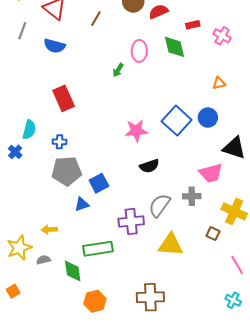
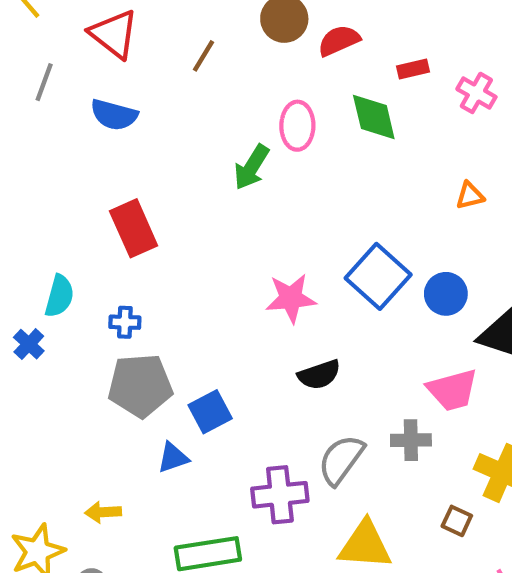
green arrow: (118, 70) -> (252, 167), size x1.5
blue circle: (208, 118) -> (446, 294), moved

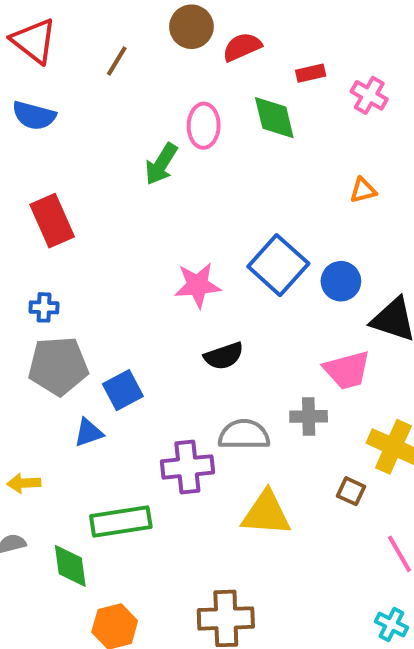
gray semicircle: (341, 460) -> (244, 435), turned 54

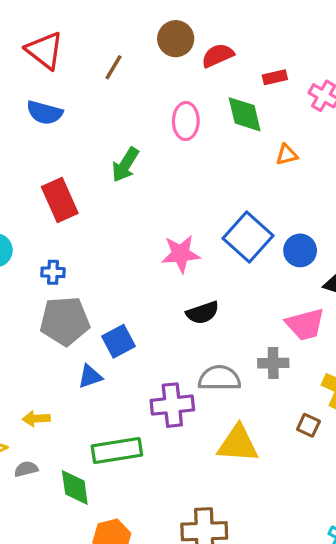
green arrow: (161, 164) -> (125, 165), moved
orange triangle: (363, 190) -> (287, 155), moved

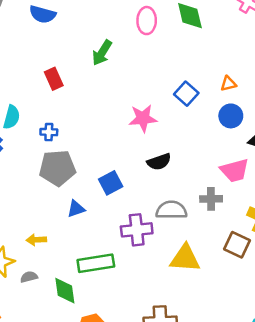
orange triangle: (287, 155) -> (228, 84), moved
red rectangle: (60, 200) -> (54, 79), size x0.7
blue square: (248, 237) -> (186, 94), moved, size x0.7
blue square: (119, 341) -> (111, 183), moved
brown square: (308, 425) -> (237, 245), size x1.5

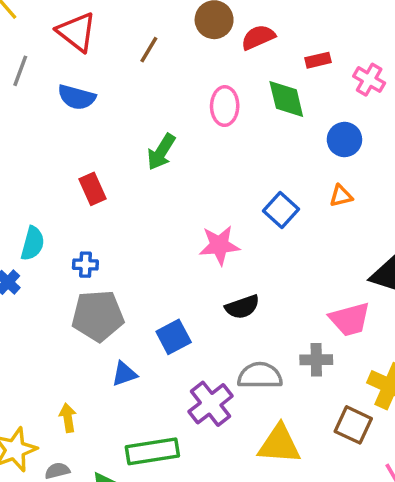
blue circle: (231, 116) -> (344, 139), moved
purple cross: (137, 230) -> (211, 404), turned -32
yellow arrow: (36, 240) -> (68, 418), turned 84

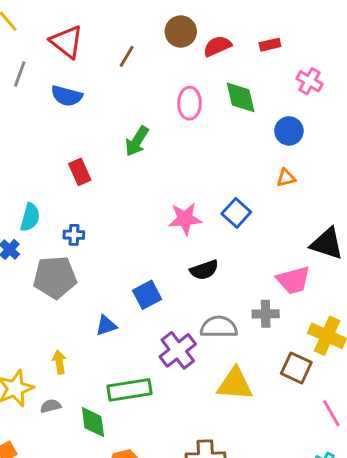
red rectangle: (318, 60) -> (270, 45), moved
blue square: (281, 210) -> (236, 213), moved
gray pentagon: (98, 316) -> (55, 277), moved

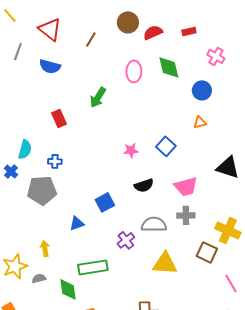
pink star: (185, 219) -> (131, 150), size x0.7
pink trapezoid: (293, 280) -> (186, 186), moved
purple cross: (178, 350) -> (126, 240), size x0.7

